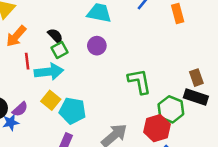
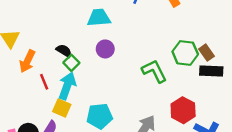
cyan arrow: (49, 72) -> (67, 86), turned -48
yellow square: (51, 100) -> (62, 108), moved
green hexagon: (171, 109) -> (185, 53), moved

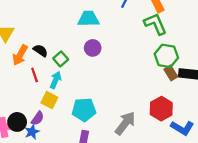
black semicircle: (64, 51) -> (40, 50), moved
brown rectangle: (207, 53) -> (171, 73), moved
green L-shape: (154, 71) -> (155, 24), moved
cyan arrow: (67, 86) -> (56, 80), size x0.7

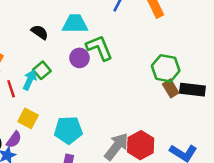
green L-shape: (155, 24) -> (99, 48), moved
black semicircle: (40, 50) -> (40, 32), moved
cyan arrow: (56, 80) -> (30, 80), moved
red hexagon: (161, 109) -> (141, 145), moved

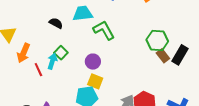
purple circle: (79, 58) -> (93, 62), moved
black rectangle: (192, 90) -> (180, 55), turned -60
yellow square: (28, 118) -> (95, 81), moved

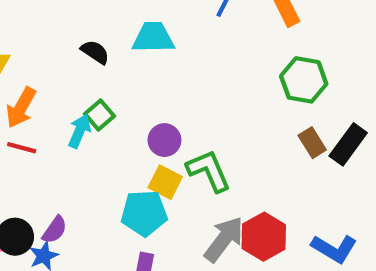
green L-shape: (104, 30) -> (209, 171), moved
green hexagon: (157, 40) -> (304, 80), moved
red line: (38, 70) -> (22, 148), moved, turned -56

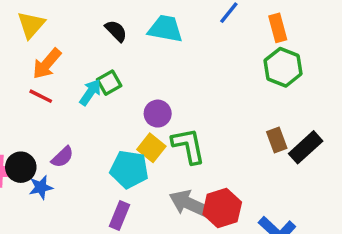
green hexagon: (304, 80) -> (283, 67), moved
purple semicircle: (55, 230) -> (62, 157), moved
gray arrow: (224, 239) -> (189, 204), turned -114

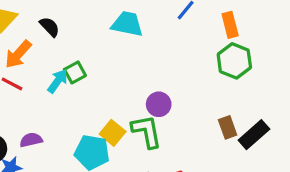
black semicircle: (116, 31) -> (50, 27), moved
purple circle: (158, 114) -> (159, 104), moved
purple semicircle: (62, 157) -> (31, 140), turned -150

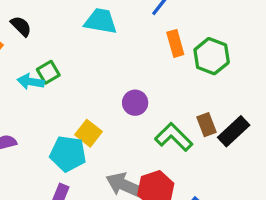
orange rectangle: (230, 25) -> (175, 43), moved
cyan arrow: (58, 81) -> (31, 82), turned -115
green L-shape: (147, 131) -> (174, 137), moved, turned -33

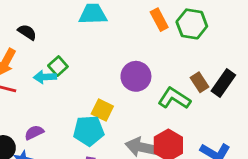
purple circle: (135, 103) -> (136, 76), size x1.4

